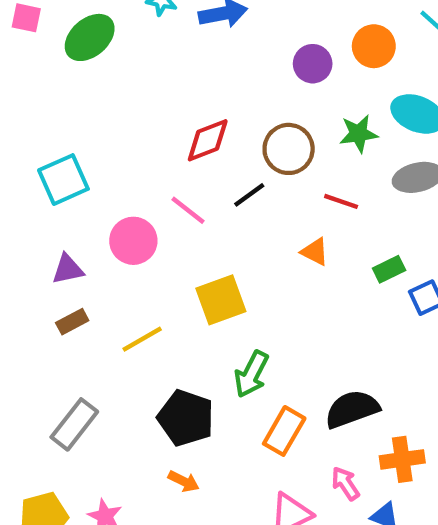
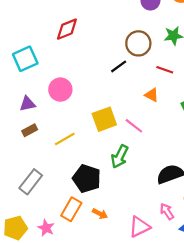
red diamond: (208, 140) -> (67, 29), moved
pink line: (188, 210) -> (134, 126), moved
orange rectangle: (284, 431) -> (71, 209), moved
orange arrow: (184, 481) -> (100, 214), moved

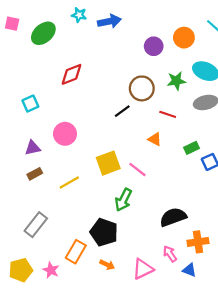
cyan square: (25, 59) -> (30, 104), size x0.7
black pentagon: (87, 179) -> (104, 232), moved
orange arrow: (100, 214) -> (107, 265), moved

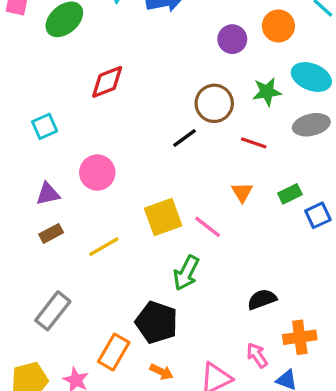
orange triangle: (155, 139) -> (242, 192), moved, turned 32
black semicircle: (173, 217) -> (262, 299), size x0.7

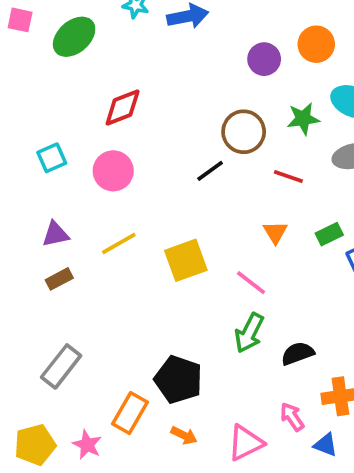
pink circle: (97, 173) -> (113, 171), moved
pink line: (208, 227) -> (251, 283), moved
yellow line: (104, 247) -> (119, 244), moved
green arrow: (186, 273) -> (249, 333), moved

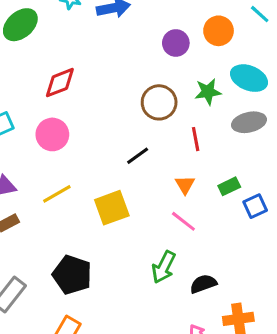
black line: (210, 171) -> (138, 156), moved
red line: (288, 176) -> (196, 139), turned 60
pink line: (251, 283) -> (183, 221), moved
black pentagon: (178, 379) -> (72, 275), moved

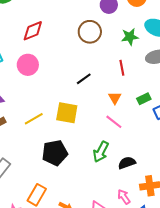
brown circle: (159, 102) -> (90, 32), moved
yellow line: (57, 194) -> (34, 119), moved
yellow square: (112, 208) -> (67, 113), turned 30
black pentagon: (72, 275) -> (55, 153), moved, turned -30

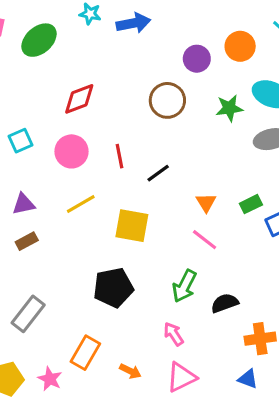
red line: (122, 68) -> (119, 156), moved
yellow line: (34, 119) -> (81, 204), moved
pink arrow: (124, 197) -> (174, 334), moved

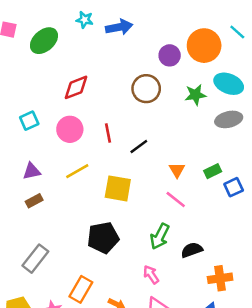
orange circle: (240, 46) -> (204, 46), size x1.4

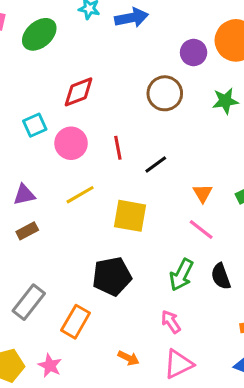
cyan square: (29, 121) -> (35, 125), moved
black semicircle: (192, 250) -> (221, 276), moved, turned -90
orange rectangle: (81, 289) -> (76, 322), moved

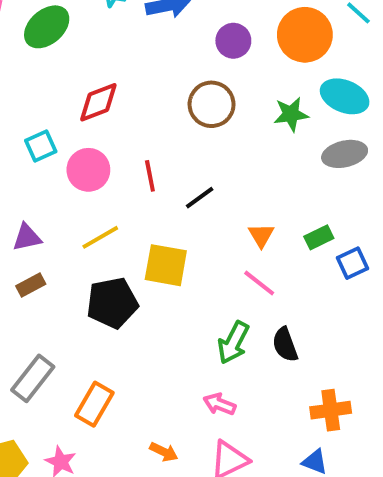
purple circle: (194, 52) -> (233, 41), moved
black pentagon: (112, 276) -> (112, 303), moved
pink arrow: (171, 322) -> (219, 404), turned -35

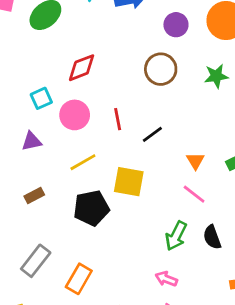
purple triangle: (27, 237) -> (32, 141), moved

